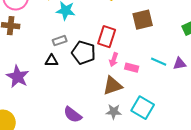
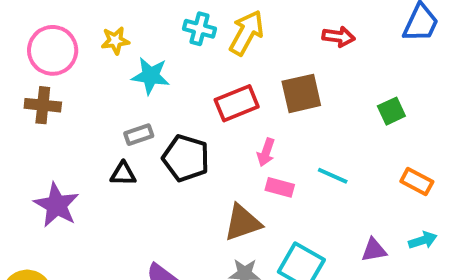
red rectangle: (107, 37) -> (237, 103), moved, turned 50
pink arrow: (114, 60) -> (266, 152), moved
purple triangle: (180, 64) -> (374, 250), moved

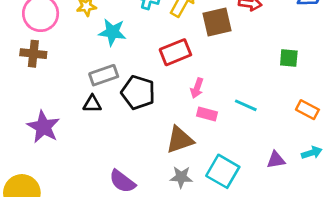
brown square: (301, 93) -> (217, 22), moved
green square: (391, 111) -> (289, 58), turned 30
gray rectangle: (139, 135) -> (104, 75), size x1.4

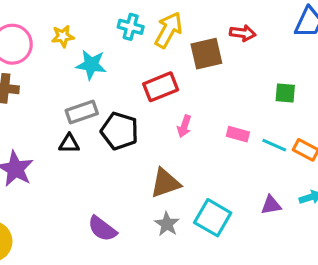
cyan line: (246, 105) -> (274, 145), moved
pink rectangle: (207, 114) -> (238, 134), moved
gray star: (181, 177) -> (167, 224), turned 30

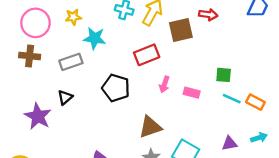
green square: (285, 93) -> (224, 75), moved
gray rectangle: (82, 112) -> (71, 62), moved
pink rectangle: (238, 134) -> (192, 93), moved
black triangle: (69, 144) -> (65, 97), moved, turned -42

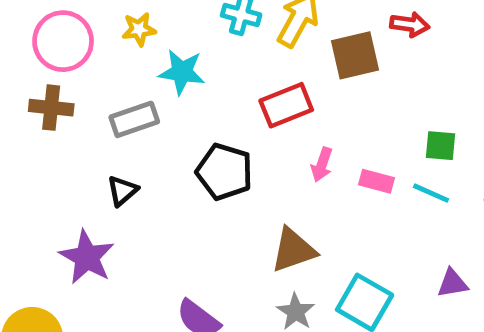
cyan line: (232, 99) -> (431, 193), moved
purple star: (38, 116) -> (87, 257), moved

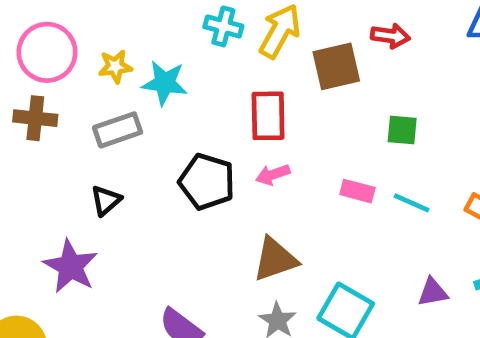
yellow star: (139, 29) -> (115, 66), moved
red rectangle: (286, 105) -> (268, 116), turned -69
green square: (441, 146) -> (402, 130), moved
pink arrow: (322, 165) -> (273, 175), moved, turned 52

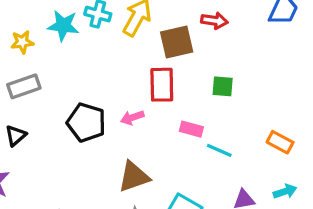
cyan star: (165, 83) -> (63, 26), moved
red rectangle: (268, 116) -> (162, 85), moved
cyan line: (412, 203) -> (219, 150), moved

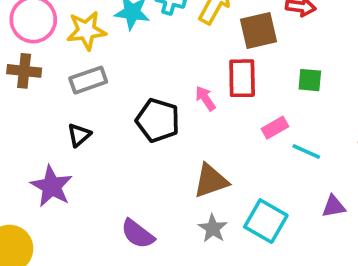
yellow star: (22, 42) -> (86, 31), size x1.5
pink arrow: (132, 118) -> (205, 98), moved, turned 75
pink rectangle: (191, 129) -> (275, 128), turned -45

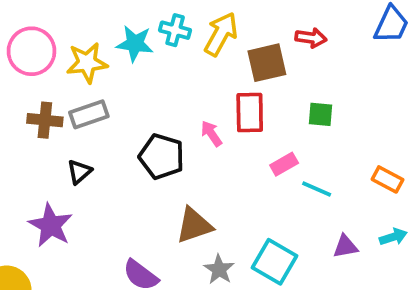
brown cross: (24, 71) -> (45, 120), moved
brown triangle: (211, 181) -> (194, 225), moved

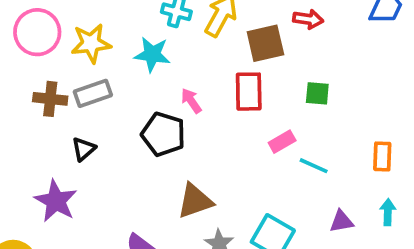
cyan star: (135, 44) -> (152, 54), moved
pink arrow: (211, 134) -> (191, 101), moved
orange rectangle: (387, 179) -> (382, 156), turned 64
cyan arrow: (393, 237) -> (388, 212), turned -70

